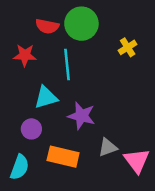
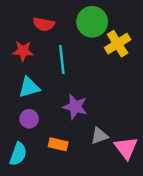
green circle: (81, 24) -> (92, 22), moved
yellow cross: (128, 47) -> (118, 44), size x1.5
cyan triangle: (46, 97) -> (29, 87), moved
orange rectangle: (63, 157) -> (58, 144), size x0.7

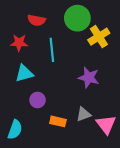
purple star: (75, 107) -> (89, 77), moved
purple circle: (29, 119) -> (38, 100), moved
orange rectangle: (58, 144) -> (58, 121), moved

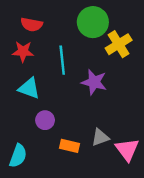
red semicircle: (36, 20) -> (32, 25), moved
cyan triangle: (24, 73) -> (29, 88), turned 36
purple star: (89, 77) -> (94, 82), moved

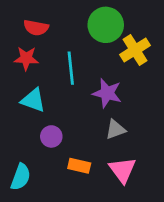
gray triangle: (100, 137) -> (115, 129), moved
pink triangle: (127, 150) -> (122, 170), moved

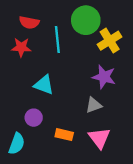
cyan line: (71, 68) -> (57, 39), moved
purple star: (107, 93) -> (104, 77), moved
cyan triangle: (33, 100) -> (44, 85), moved
purple circle: (51, 136) -> (34, 118), moved

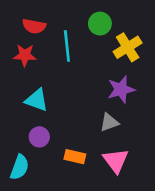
green circle: (86, 20) -> (100, 24), size x0.7
purple star: (104, 77) -> (121, 89), turned -30
cyan triangle: (44, 85) -> (37, 100), moved

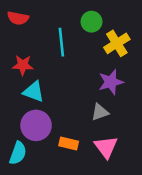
red semicircle: (34, 26) -> (18, 18), moved
red star: (25, 55) -> (23, 65), moved
purple circle: (39, 137) -> (36, 125), size x1.6

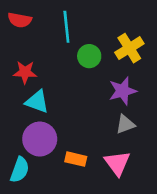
green circle: (92, 22) -> (89, 56), moved
cyan line: (61, 42) -> (66, 27), moved
gray triangle: (100, 112) -> (125, 124), moved

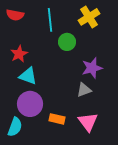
yellow cross: (129, 48) -> (89, 17), moved
red star: (25, 72) -> (19, 54), turned -30
gray triangle: (125, 124) -> (84, 90), moved

